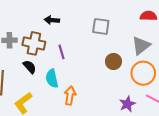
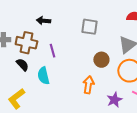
orange arrow: (70, 95) -> (88, 85), moved

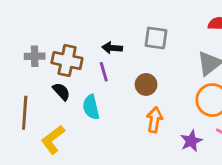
black arrow: (43, 21) -> (112, 48), moved
brown circle: (101, 60) -> (146, 85), moved

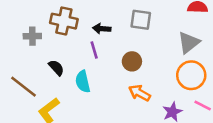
brown cross: (67, 61) -> (64, 21), moved
brown line: (25, 113) -> (24, 87), turned -56
orange arrow: (154, 120) -> (140, 93), turned -70

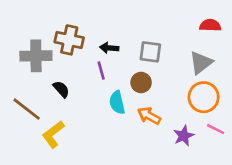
gray square: (141, 20) -> (150, 52), moved
gray cross: (32, 36) -> (36, 56), size x1.6
cyan semicircle: (83, 82) -> (117, 102), moved

